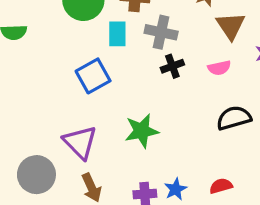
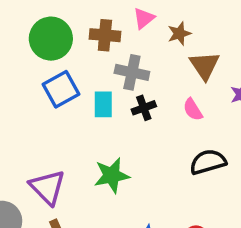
cyan rectangle: (117, 34) -> (103, 104), moved
pink semicircle: (219, 68) -> (193, 110), turned 70
blue square: (93, 76) -> (61, 89), moved

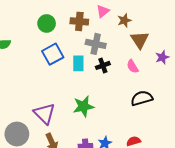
green circle: (51, 39) -> (47, 23), size x0.7

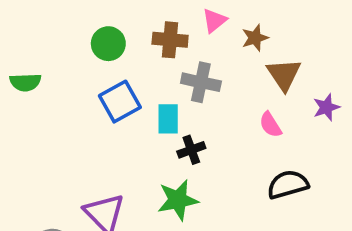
black cross: (103, 65) -> (191, 150), moved

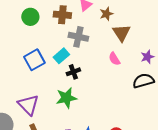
blue square: (120, 102) -> (34, 60), moved
purple star: (326, 107) -> (147, 57), moved
cyan rectangle: (168, 119) -> (61, 56), turned 49
black semicircle: (288, 184) -> (143, 81), moved

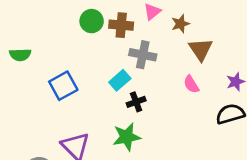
green circle: (30, 17) -> (92, 21), moved
blue square: (34, 60) -> (63, 86), moved

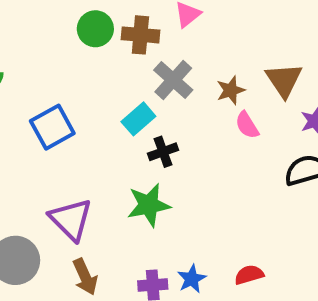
brown star: (180, 24) -> (231, 90), moved
brown triangle: (201, 49) -> (284, 80), moved
gray cross: (143, 55) -> (173, 80), turned 30

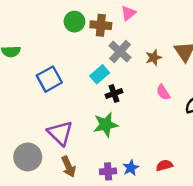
pink semicircle: (247, 125) -> (163, 92), moved

